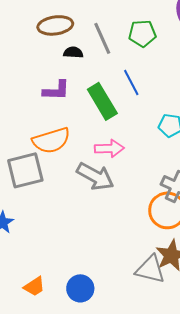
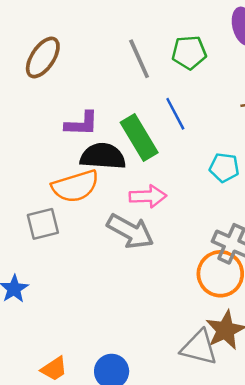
brown ellipse: (55, 25) -> (43, 58), moved, turned -48
black semicircle: (73, 52) -> (103, 156), moved, size x1.8
gray square: (25, 170) -> (43, 224), size x0.7

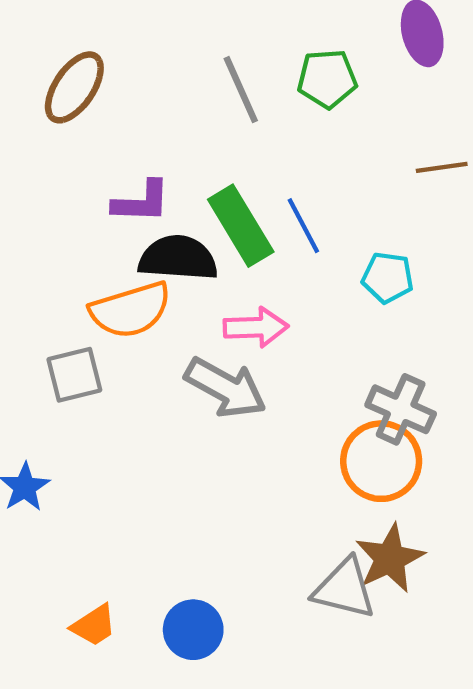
blue line: (175, 114) -> (303, 226), moved

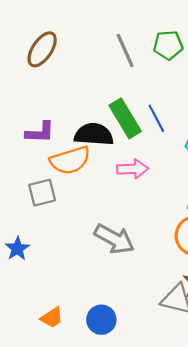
purple L-shape: (141, 202) -> (40, 132), moved
gray arrow: (226, 388) -> (114, 239), moved

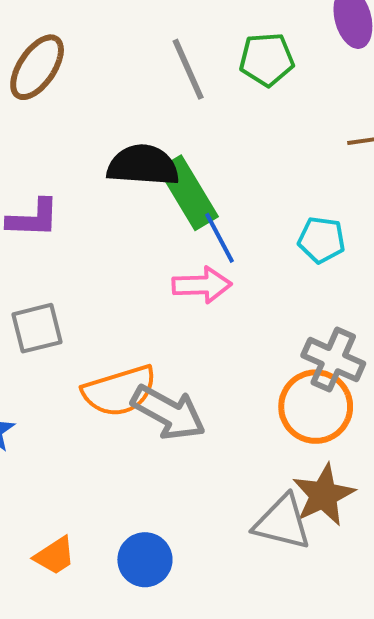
blue line: (156, 118) -> (220, 238), moved
black semicircle: (94, 134) -> (143, 165), moved
orange semicircle: (70, 160) -> (119, 391), moved

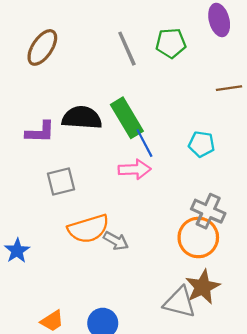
black semicircle: (143, 165) -> (82, 118), moved
gray square: (37, 328) -> (61, 181), moved
gray arrow: (168, 413) -> (116, 241), size x0.6

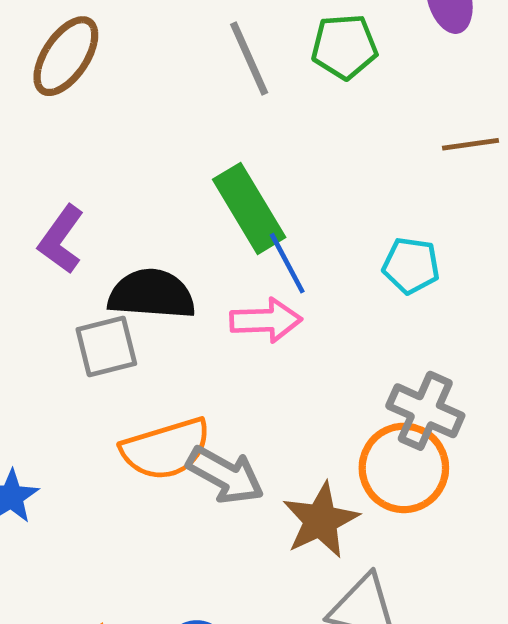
black semicircle: (82, 118) -> (152, 294), moved
purple L-shape: (40, 132) -> (61, 239), turned 124
gray arrow: (116, 241) -> (225, 475), size x1.4
brown star: (203, 287) -> (321, 520), moved

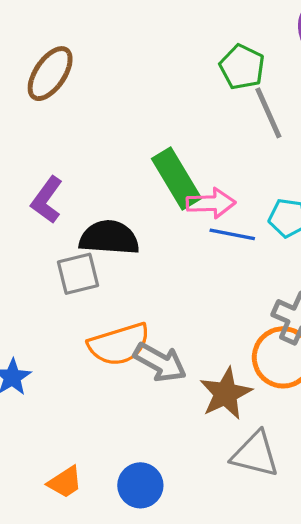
green pentagon: (344, 47) -> (242, 67), turned 30
gray line: (249, 58) -> (268, 113), moved
blue line: (287, 263) -> (232, 234), moved, turned -51
pink arrow: (266, 320) -> (211, 203), moved

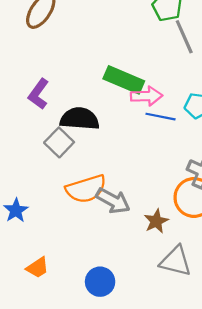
green rectangle: (176, 179) -> (124, 80), turned -36
gray square: (78, 274) -> (59, 142), turned -32
brown star: (226, 394) -> (156, 221), size x0.7
orange trapezoid: (65, 482) -> (37, 268), moved

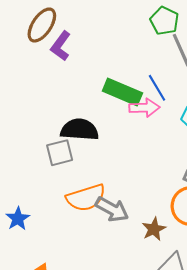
purple L-shape: (39, 94) -> (61, 46), moved
blue line: (160, 117) -> (157, 88), moved, turned 48
gray square: (59, 142) -> (60, 153), turned 32

